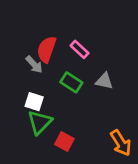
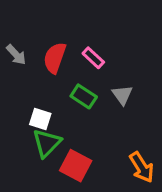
gray arrow: (34, 65) -> (16, 55), moved
gray triangle: (104, 81) -> (122, 95), turned 42
red square: (64, 142) -> (76, 166), size x1.4

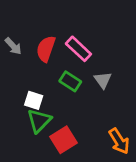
pink rectangle: (93, 58) -> (78, 49), size x1.4
red square: (76, 166) -> (63, 140), turned 30

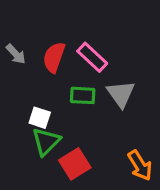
gray triangle: (103, 80) -> (121, 94), size x1.4
green rectangle: (70, 81) -> (83, 95), turned -30

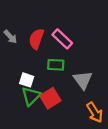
gray triangle: (121, 94) -> (83, 80), moved
red square: (75, 164) -> (50, 98), moved

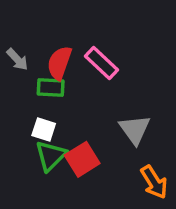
green rectangle: (56, 65) -> (51, 87), moved

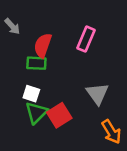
gray arrow: (17, 59) -> (12, 26), moved
pink rectangle: (101, 63) -> (86, 39), moved, turned 70

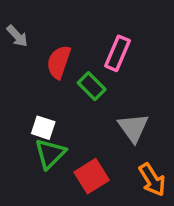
green rectangle: (36, 63) -> (92, 86), moved, turned 42
red square: (59, 115) -> (92, 176), moved

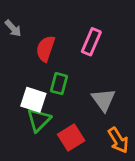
green rectangle: (92, 86) -> (59, 84), moved, turned 60
white square: (43, 128) -> (33, 100), size x1.4

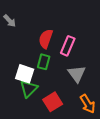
pink rectangle: (91, 42) -> (68, 46), moved
red semicircle: (45, 49) -> (46, 39), moved

